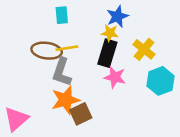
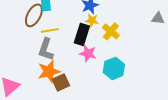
yellow star: (110, 33) -> (92, 20), moved
brown ellipse: (47, 51) -> (34, 15), moved, turned -70
cyan hexagon: (160, 81) -> (114, 68), moved

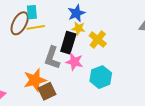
yellow line: (50, 30) -> (36, 27), moved
gray L-shape: (46, 49) -> (52, 58), moved

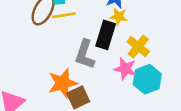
yellow cross: (98, 40) -> (138, 47), moved
pink star: (74, 62) -> (125, 69), moved

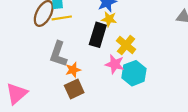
gray L-shape: (85, 54) -> (58, 54), moved
orange star: (63, 83) -> (73, 70), moved, size x0.6

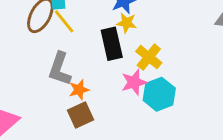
yellow line: (62, 18) -> (64, 21), turned 60
black rectangle: (98, 35) -> (112, 44), turned -30
pink star: (115, 64) -> (134, 82), turned -30

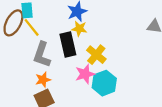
gray L-shape: (60, 69) -> (42, 55), moved

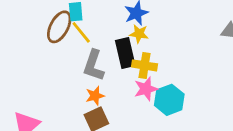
yellow cross: (96, 55) -> (145, 65), moved, turned -30

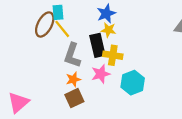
pink star: (146, 89) -> (101, 74), moved

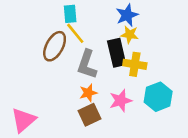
brown ellipse: (45, 24) -> (55, 46), moved
pink star: (101, 74) -> (121, 101), moved

